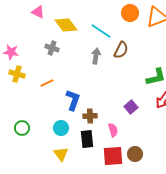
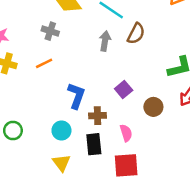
orange line: (47, 83) -> (44, 63), moved
purple square: (131, 107) -> (124, 89), moved
brown circle: (135, 154) -> (153, 107), moved

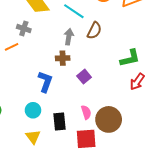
orange line: (44, 63) -> (12, 47), moved
brown circle: (153, 107) -> (109, 119), moved, size x1.6
brown cross: (97, 116) -> (63, 58), moved

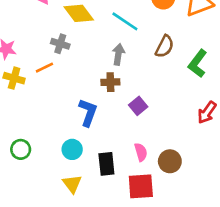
brown semicircle: (94, 31) -> (165, 46), moved
green L-shape: (130, 58) -> (198, 64), moved, turned 140
brown circle: (109, 119) -> (170, 161), size x0.7

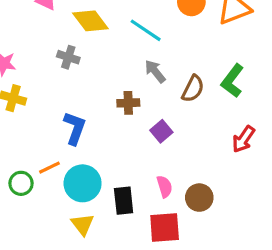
brown semicircle: (165, 46) -> (193, 89), moved
gray arrow: (118, 54) -> (155, 71), moved, turned -48
orange line: (44, 68) -> (49, 168), moved
blue L-shape: (88, 112) -> (75, 128), moved
cyan circle: (72, 149) -> (83, 183), size x1.5

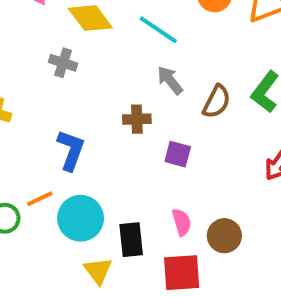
purple square: (161, 131) -> (178, 154), turned -35
yellow triangle: (83, 224) -> (98, 271), moved

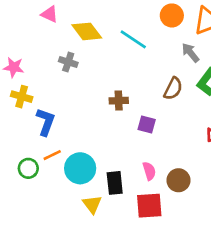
gray arrow: (170, 80) -> (190, 53), moved
blue L-shape: (71, 150) -> (46, 122), moved

